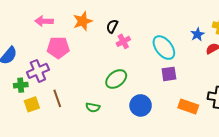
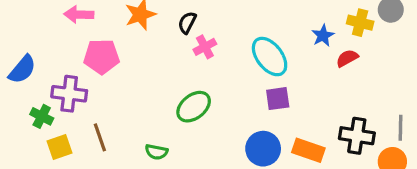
purple cross: (38, 71) -> (69, 94), turned 30
green cross: (21, 85) -> (42, 116), turned 32
blue circle: (141, 105) -> (263, 149), moved

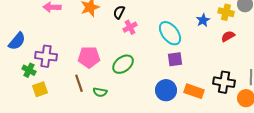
pink pentagon: (101, 57) -> (89, 57), moved
red semicircle: (347, 58) -> (228, 36), moved
brown line: (100, 137) -> (79, 83), moved

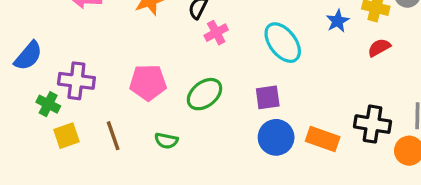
purple square: (175, 59) -> (268, 97), moved
brown line: (79, 83) -> (113, 136), moved

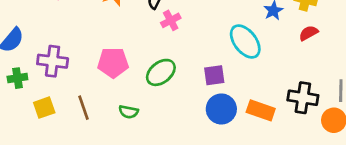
cyan ellipse: (283, 43) -> (245, 41), moved
green cross: (48, 104) -> (17, 78), moved, turned -36

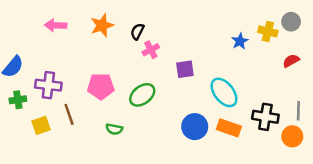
red semicircle: (309, 33) -> (291, 61), moved
cyan ellipse: (245, 41) -> (224, 92), moved
purple square: (214, 75) -> (185, 69), moved
brown line: (84, 108) -> (69, 114), moved

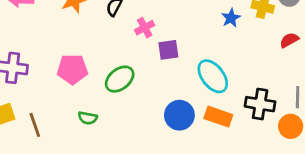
pink cross: (151, 50) -> (145, 28), moved
brown line: (69, 114) -> (35, 125), moved

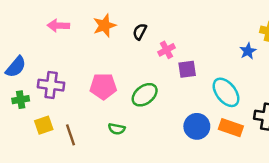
blue star: (231, 18) -> (248, 51), moved

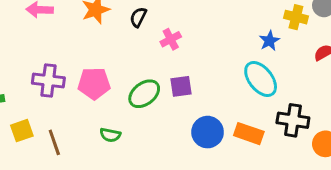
purple square: (187, 69) -> (181, 86), moved
purple cross: (51, 85) -> (48, 80), moved
cyan ellipse: (226, 92) -> (261, 79), moved

